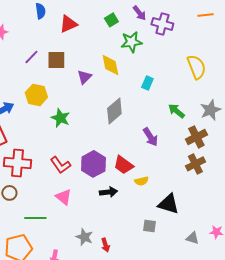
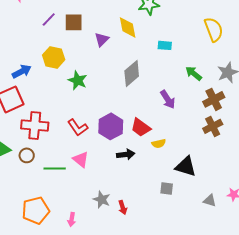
cyan rectangle: (147, 83) -> (165, 45), turned 72
green line: (35, 218) -> (55, 168), moved

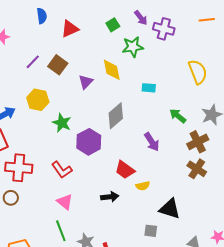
brown square: (74, 22) -> (58, 65), turned 36
purple hexagon: (111, 126) -> (89, 142), moved
brown cross: (213, 126) -> (197, 169), turned -30
green line: (55, 168) -> (61, 231), moved, turned 70

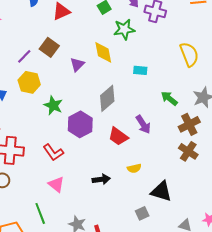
purple line: (33, 62) -> (24, 56), moved
red trapezoid: (125, 170) -> (118, 136), moved
green line: (61, 231) -> (40, 213), moved
gray square: (151, 231) -> (142, 213), turned -32

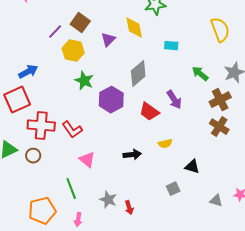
yellow hexagon: (29, 82) -> (73, 51), moved
red L-shape: (53, 152) -> (72, 130), moved
black triangle: (161, 191) -> (192, 167), size x0.7

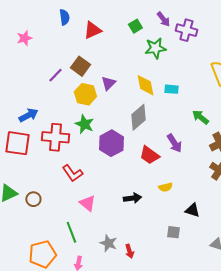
yellow diamond: (134, 28) -> (145, 85), moved
yellow hexagon: (73, 51) -> (85, 94), moved
red square: (17, 100) -> (17, 143), turned 32
red cross: (41, 126) -> (55, 137), moved
gray square: (173, 189) -> (173, 232), turned 32

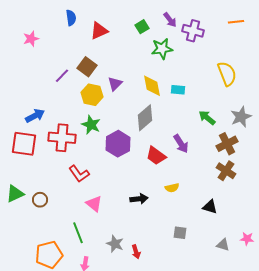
black triangle: (192, 210) -> (210, 207), moved

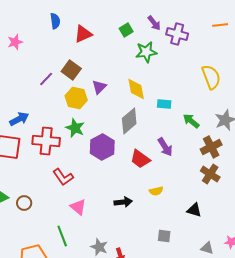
cyan rectangle: (178, 90) -> (164, 104), moved

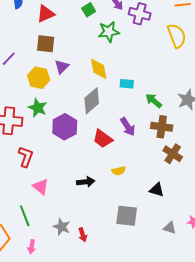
brown square: (71, 70) -> (46, 44), moved, turned -30
yellow semicircle: (211, 77) -> (177, 36), moved
brown cross: (211, 147) -> (162, 127), moved, turned 35
red L-shape: (63, 177) -> (26, 157), turned -125
gray square: (164, 236) -> (127, 216), size x1.6

